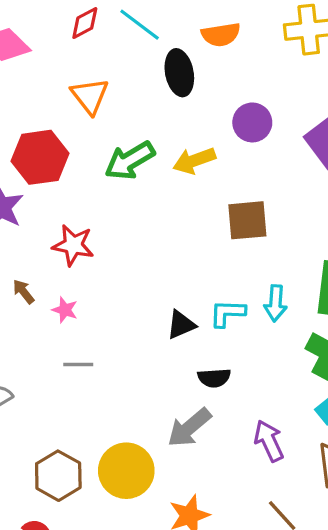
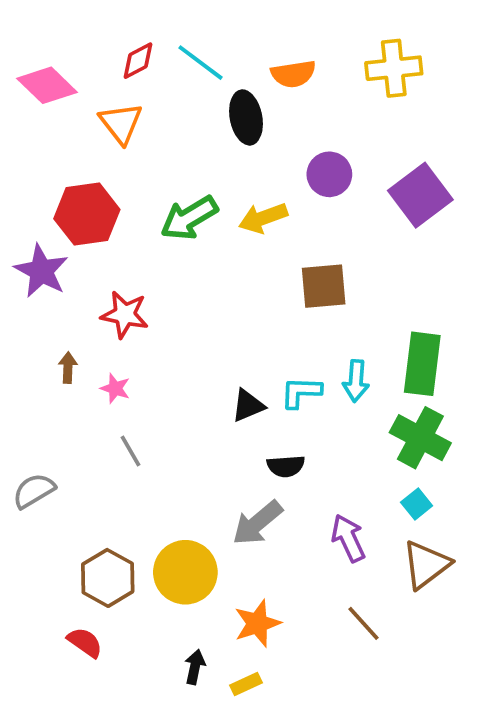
orange triangle: (90, 96) -> (121, 123), moved
brown arrow: (23, 292) -> (68, 368), turned 40
gray line: (78, 365) -> (130, 451), turned 60

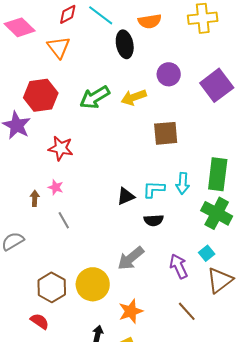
brown arrow: (68, 368) -> (35, 198), moved
black semicircle: (286, 466) -> (154, 220), moved
cyan square: (417, 504) -> (207, 253), moved

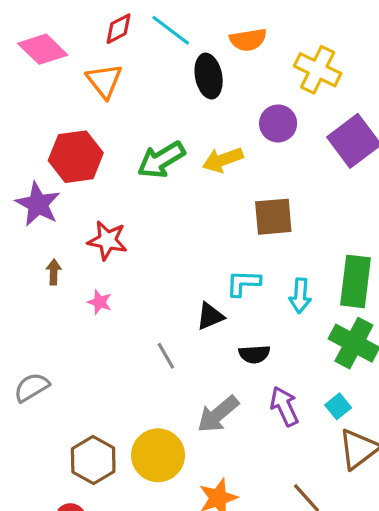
yellow cross: (203, 18) -> (318, 70), moved, turned 32
cyan L-shape: (154, 189) -> (243, 283), moved
brown arrow: (35, 198) -> (54, 272), moved
gray line: (64, 220) -> (166, 356), moved
purple arrow: (179, 266) -> (284, 406), moved

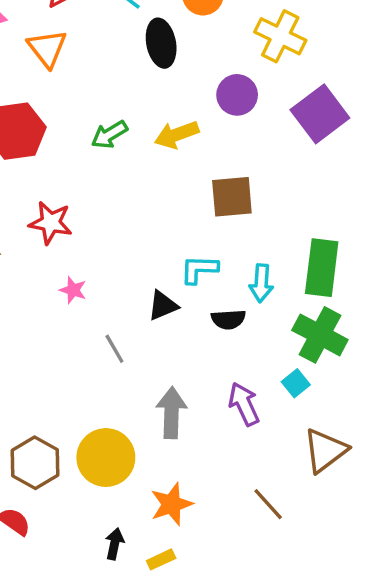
green arrow: (161, 160) -> (109, 135), size x0.7
pink star: (100, 302) -> (73, 290), moved
black semicircle: (254, 354) -> (228, 319), moved
cyan square: (338, 406) -> (296, 383), moved
gray arrow: (218, 414) -> (171, 413), turned 132

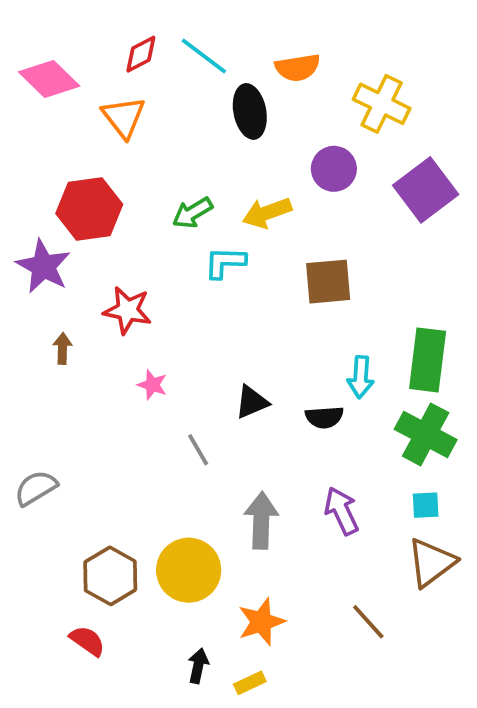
cyan L-shape: (199, 269) -> (225, 262), moved
cyan square: (296, 383) -> (426, 505), moved, turned 36

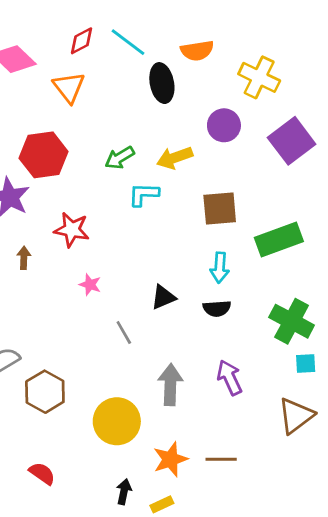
green rectangle: (428, 360) -> (279, 239), moved, turned 63
cyan arrow: (361, 377) -> (220, 268), moved
cyan square: (426, 505) -> (306, 363), moved
brown hexagon: (110, 576) -> (45, 392), moved
brown line: (368, 622) -> (221, 459), moved, turned -48

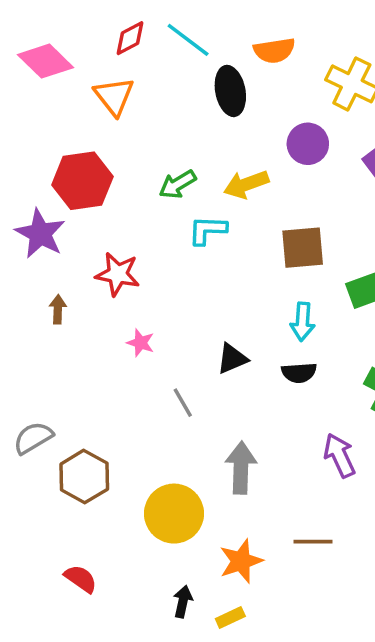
purple arrow: (230, 378) -> (340, 455), moved
brown line: (221, 459) -> (313, 542), moved

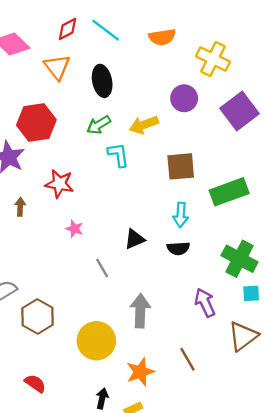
black ellipse: (230, 91) -> (102, 81), moved
cyan L-shape: (207, 230) -> (118, 155), turned 80
brown line: (313, 542) -> (188, 359), turned 60

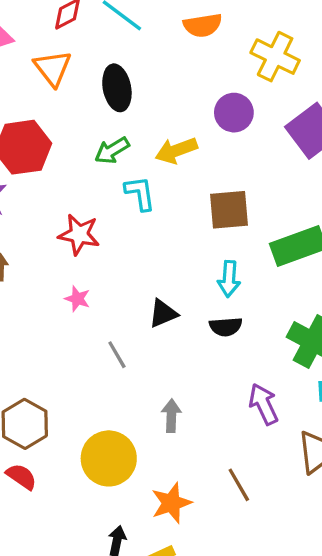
red star: (59, 184) -> (79, 234), moved
gray arrow: (140, 311) -> (171, 416), size x0.7
red semicircle: (35, 383) -> (21, 477), moved

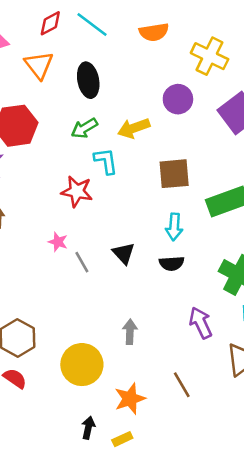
red star: (79, 234) -> (77, 191), moved
black triangle: (163, 314) -> (124, 253), turned -50
gray line: (117, 355) -> (82, 262), moved

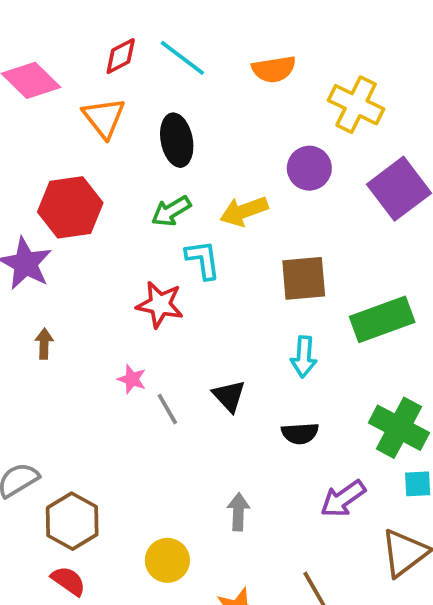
black semicircle: (172, 263) -> (300, 433), moved
purple arrow: (201, 323) -> (343, 499), turned -100
yellow circle: (82, 365) -> (167, 560), size x0.7

